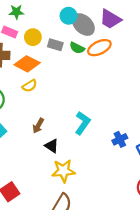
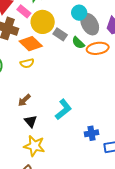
yellow circle: (33, 37) -> (43, 22), size x1.5

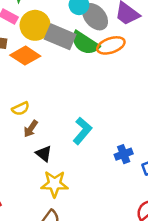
gray rectangle: (60, 34) -> (60, 37), size x1.6
green semicircle: (78, 43) -> (85, 43), size x1.6
yellow semicircle: (27, 63) -> (21, 109), moved

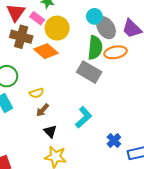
gray rectangle: (60, 37) -> (89, 72), moved
green semicircle: (85, 43) -> (95, 48), turned -125
blue cross: (124, 154) -> (114, 140), turned -32

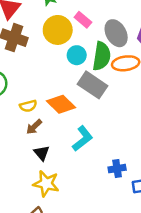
cyan circle: (94, 16) -> (77, 55), moved
pink rectangle: (37, 18) -> (83, 20), moved
orange diamond: (46, 51) -> (61, 104), moved
blue cross: (114, 140) -> (117, 169), turned 32

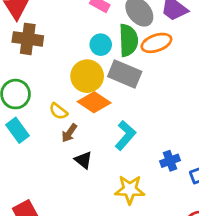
yellow circle: (58, 30) -> (87, 76), moved
yellow semicircle: (28, 106) -> (58, 111), turned 63
yellow star: (46, 184) -> (130, 190), moved

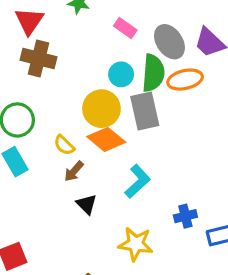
gray rectangle: (125, 74) -> (145, 111), turned 48

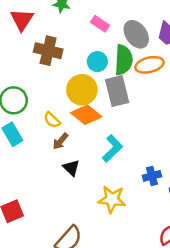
brown cross: (38, 59) -> (48, 51), moved

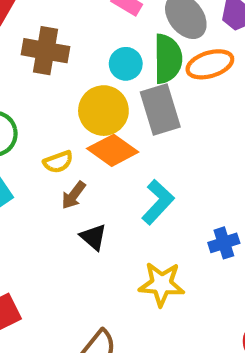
yellow semicircle: (52, 120) -> (58, 162), turned -60

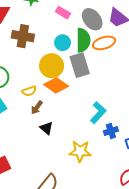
cyan L-shape: (158, 202) -> (98, 113), moved

